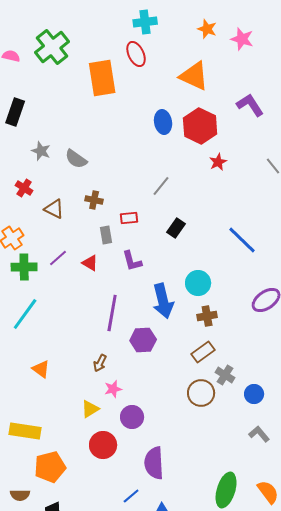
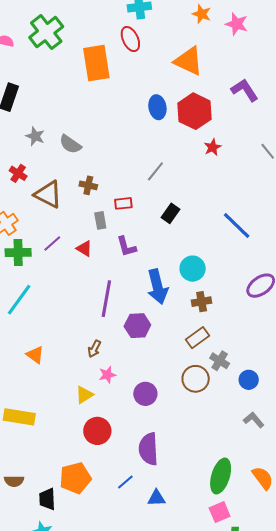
brown triangle: (54, 209) -> (48, 194), size x1.4
purple circle: (132, 417) -> (145, 394), moved
orange pentagon: (50, 467) -> (75, 478), moved

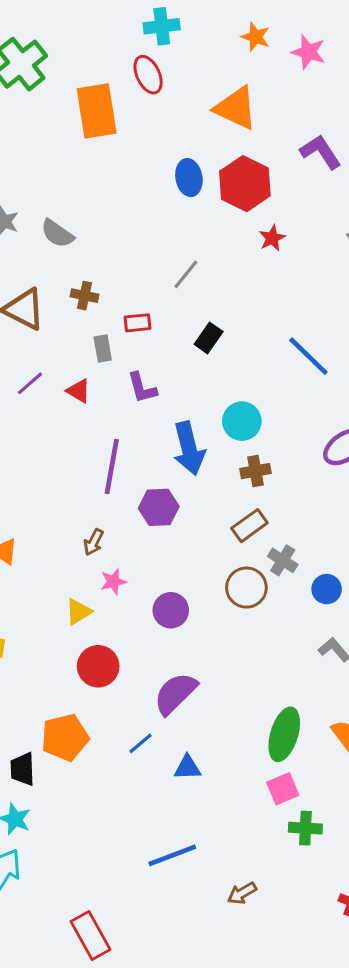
purple semicircle: (148, 449) -> (175, 693), turned 48

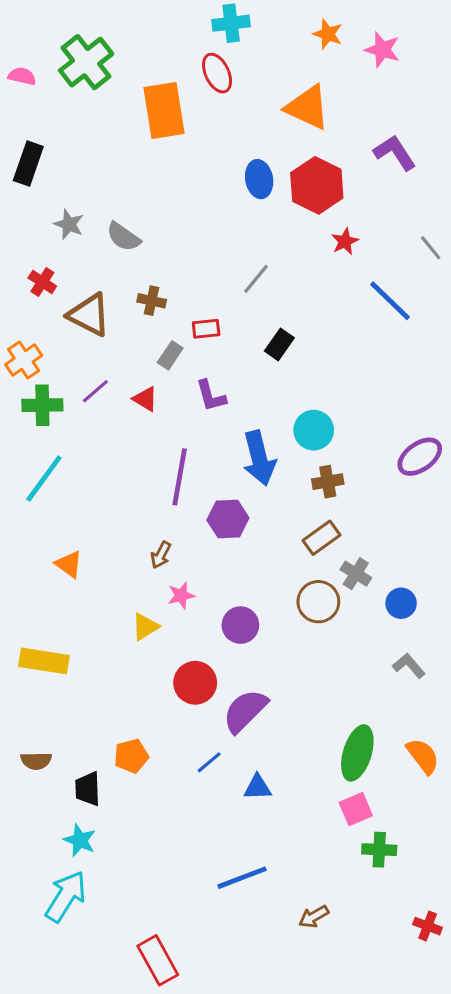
gray rectangle: (103, 349) -> (170, 355), turned 44
blue line: (308, 356) -> (390, 301), moved
red circle: (98, 666) -> (195, 683), moved
orange pentagon: (65, 737) -> (131, 756), size x0.7

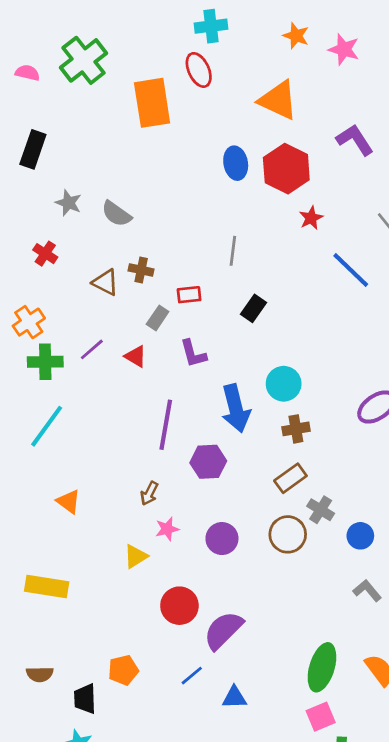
gray line: (256, 279) -> (233, 251), turned -32
brown triangle: (89, 315) -> (105, 282), moved, size x0.7
purple circle: (240, 625) -> (222, 539), moved

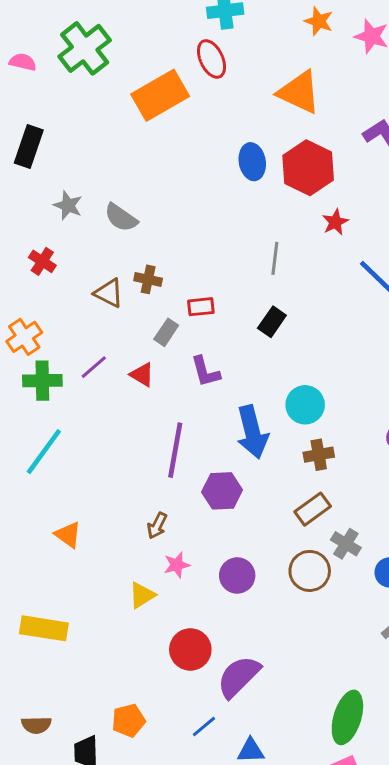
orange rectangle: (152, 103) -> (160, 95), turned 69
gray line: (233, 251) -> (275, 258), moved

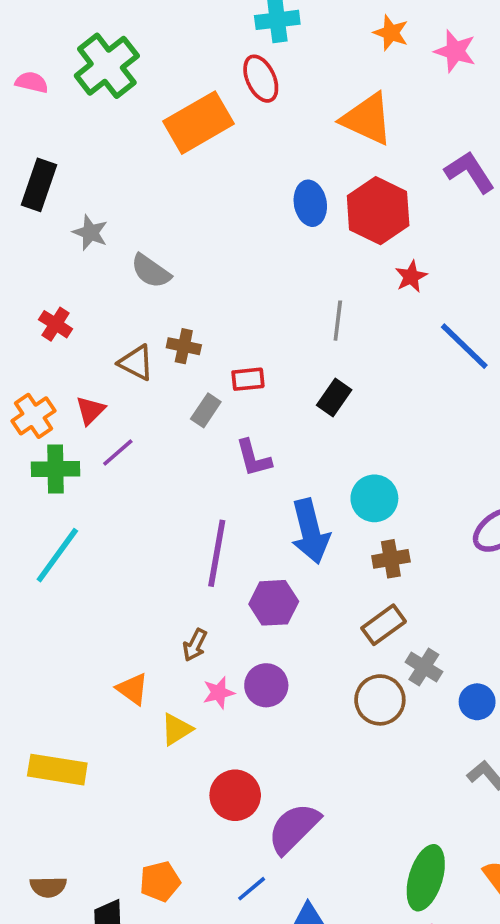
gray star: (68, 205) -> (90, 233), moved
red triangle: (142, 375) -> (90, 410), moved, turned 44
orange triangle: (68, 535) -> (132, 689), moved
purple circle: (237, 575) -> (266, 685), moved

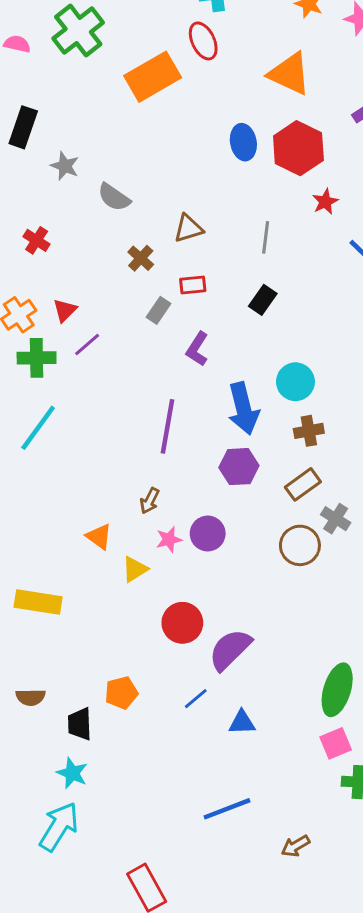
brown cross: (184, 346) -> (141, 258), turned 30
brown triangle: (136, 363) -> (188, 228), moved, turned -44
purple L-shape: (253, 458) -> (197, 349), turned 48
purple hexagon: (274, 603) -> (239, 467), moved

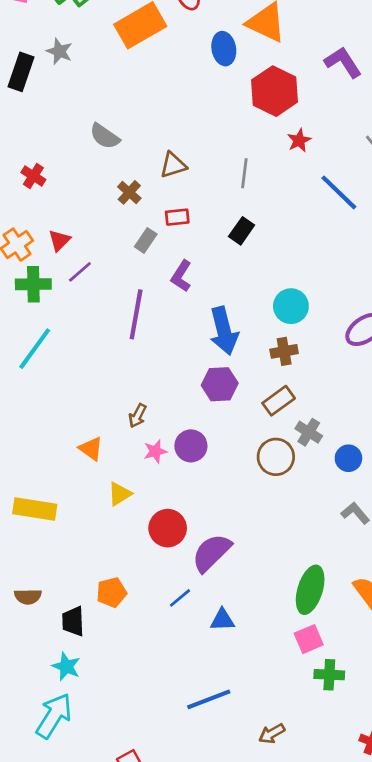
blue ellipse: (243, 142) -> (224, 49), moved
gray star: (65, 166) -> (59, 51), moved
cyan circle: (295, 382) -> (291, 306), moved
purple line: (167, 426) -> (136, 314), moved
yellow triangle: (135, 569) -> (120, 494), moved

